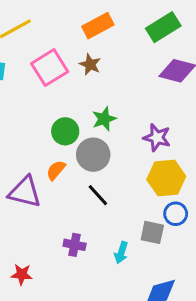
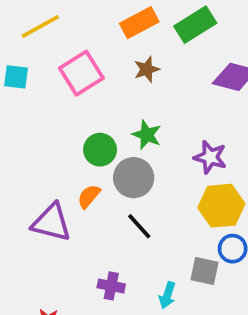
green rectangle: (163, 27) -> (195, 25), moved
brown star: (90, 64) -> (147, 69), moved, turned 30
green star: (104, 119) -> (147, 135), turned -30

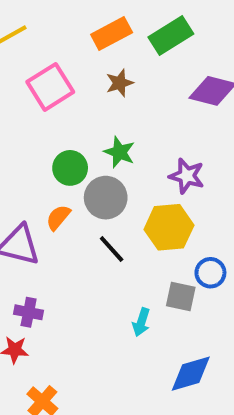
yellow hexagon: (221, 206) -> (169, 227), moved
purple cross: (111, 286) -> (29, 312), moved

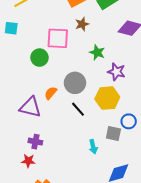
pink square: (50, 87) -> (58, 38), moved, turned 35
green star: (120, 152) -> (97, 52), moved
green circle: (70, 168) -> (39, 58), moved
cyan arrow: (141, 322) -> (93, 147), turned -32

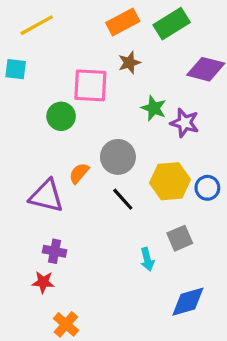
purple star: (116, 72) -> (185, 123), moved
blue circle: (129, 121) -> (207, 188), moved
gray square: (113, 133) -> (180, 238), turned -35

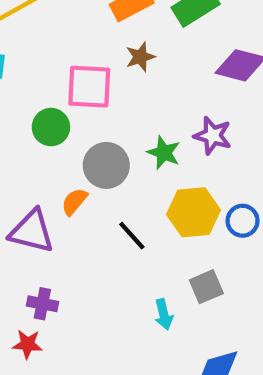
green star: (154, 108) -> (164, 153), moved
gray circle: (118, 157) -> (106, 165), moved

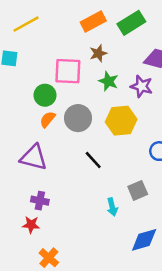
purple star: (213, 136) -> (141, 86), moved
green star: (164, 153) -> (108, 81), moved
orange semicircle: (74, 202) -> (48, 119), moved
yellow hexagon: (194, 212) -> (121, 121), moved

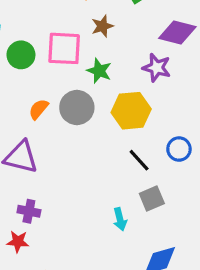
green star: (108, 81) -> (99, 71), moved
green circle: (45, 95) -> (21, 55), moved
black line: (93, 160) -> (139, 160), moved

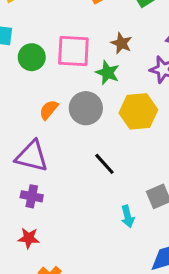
brown star: (102, 26) -> (121, 43), moved, turned -30
black line: (139, 160) -> (104, 164), moved
purple cross: (29, 211) -> (32, 196), moved

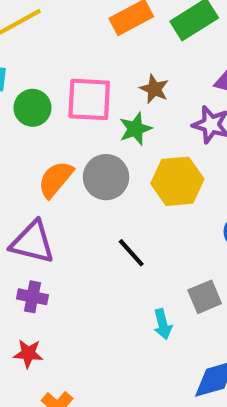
green star: (107, 73) -> (135, 129), turned 30
orange semicircle: (49, 110) -> (56, 179), size x1.4

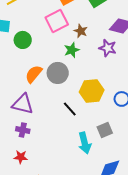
pink square: (89, 99) -> (57, 21), moved, turned -30
yellow hexagon: (177, 181) -> (92, 91), moved
cyan arrow: (163, 324) -> (85, 143), size x1.5

